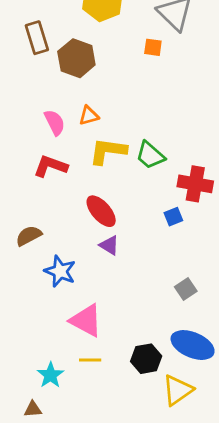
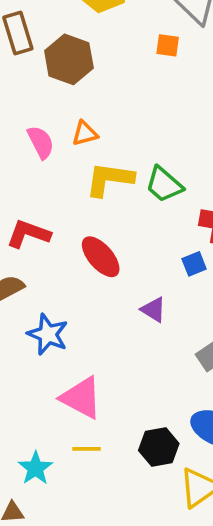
red L-shape: (51, 166) -> (28, 234), moved
purple triangle: (109, 245) -> (153, 310), moved

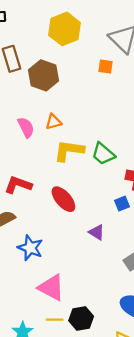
black hexagon: (159, 447) -> (81, 319), moved

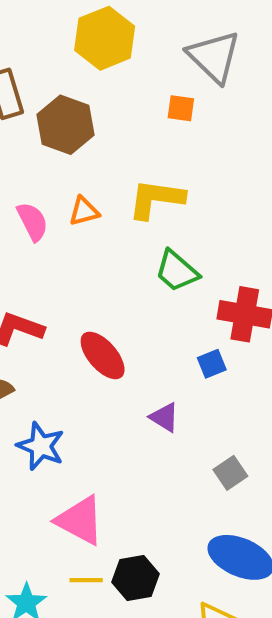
yellow L-shape: (69, 151) -> (156, 199), moved

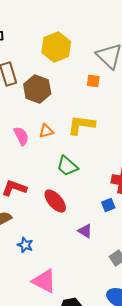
green trapezoid: (177, 271) -> (67, 166), moved
blue star: (41, 446) -> (25, 245), size x0.7

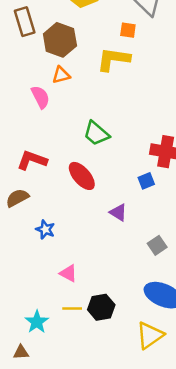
yellow L-shape: (81, 125) -> (113, 59), moved
orange triangle: (46, 131) -> (61, 75), moved
pink triangle: (44, 281) -> (68, 273), size x0.6

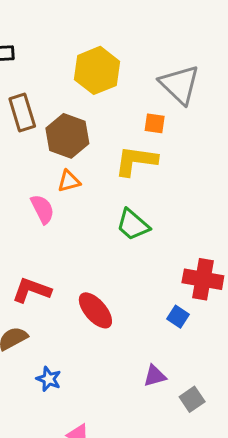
green trapezoid: (96, 133) -> (133, 225), moved
blue square: (146, 181) -> (178, 317), turned -35
purple triangle: (118, 212) -> (155, 376), moved, turned -48

